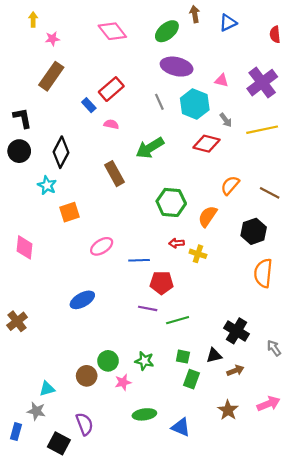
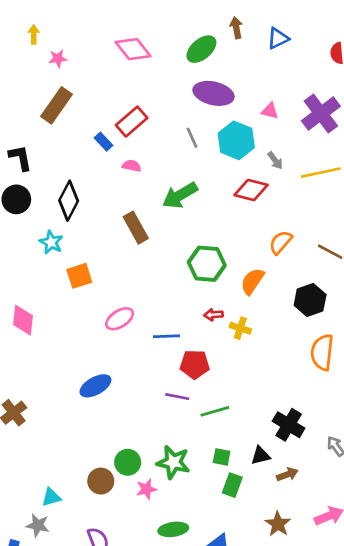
green star: (144, 361) -> (173, 462), size x1.4

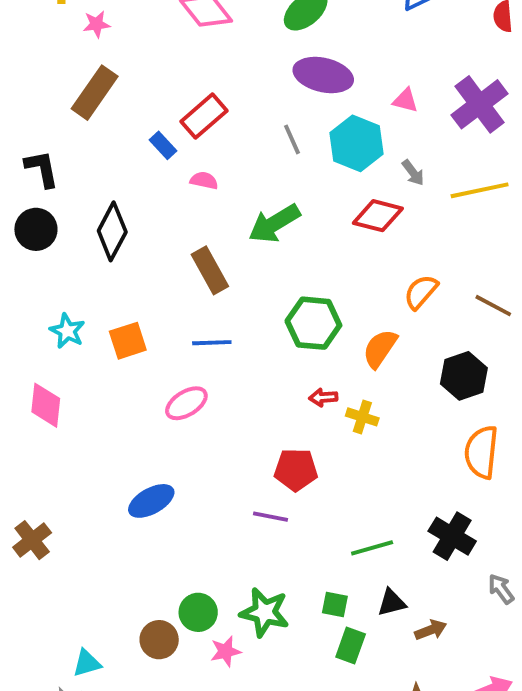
cyan star: (51, 242) -> (67, 331), moved
blue line: (167, 336) -> (212, 343), moved
green line: (215, 411) -> (372, 548), moved
black cross: (289, 425) -> (452, 536), moved

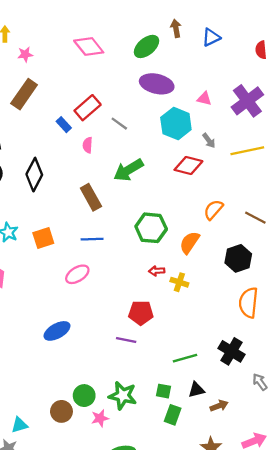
gray line: (292, 139) -> (119, 124), moved, turned -30
pink semicircle: (204, 181) -> (88, 145), turned -98

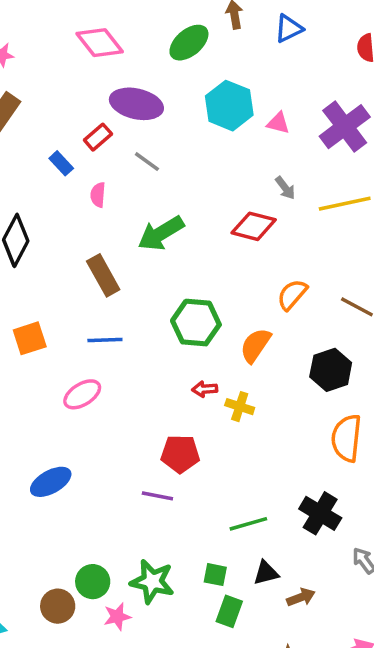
purple ellipse: (157, 84) -> (136, 104), moved
red rectangle: (88, 108) -> (98, 137), size x0.7
cyan hexagon: (176, 124) -> (229, 106), moved

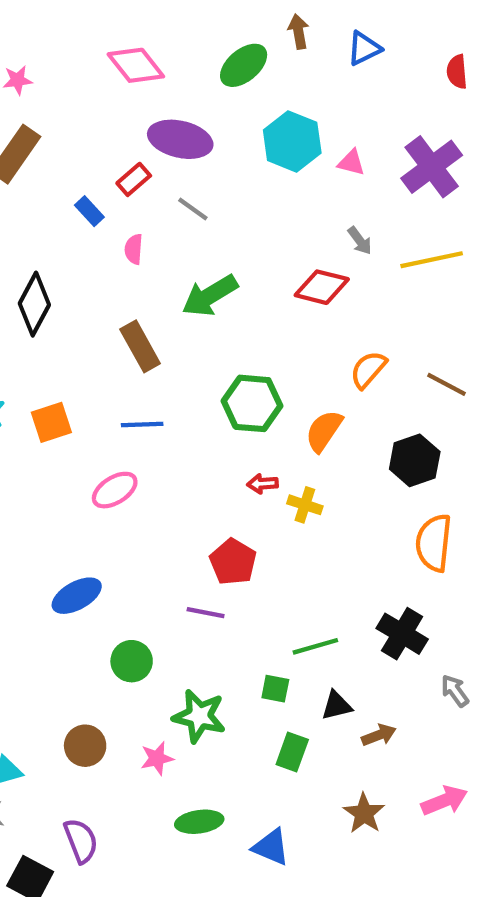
red pentagon: (180, 454) -> (233, 562), turned 30
green square: (215, 575) -> (275, 689), moved
green circle: (93, 582) -> (132, 661), moved

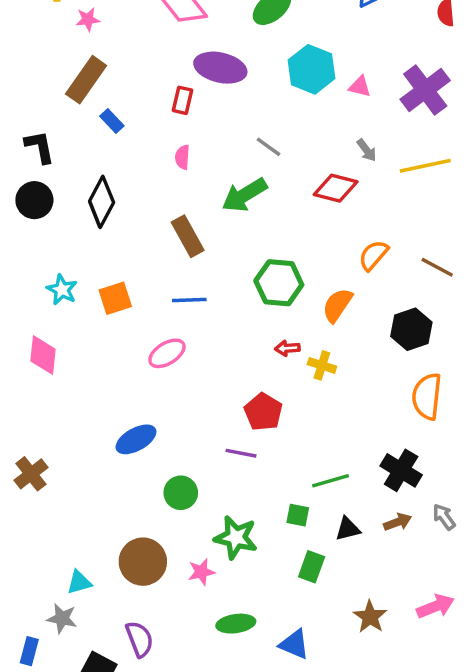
red rectangle: (134, 179) -> (182, 100), turned -36
gray line: (193, 209) -> (269, 147), moved
blue rectangle: (89, 211) -> (112, 121), moved
brown arrow: (379, 735) -> (398, 522), moved
brown circle: (85, 746) -> (143, 562), size x1.4

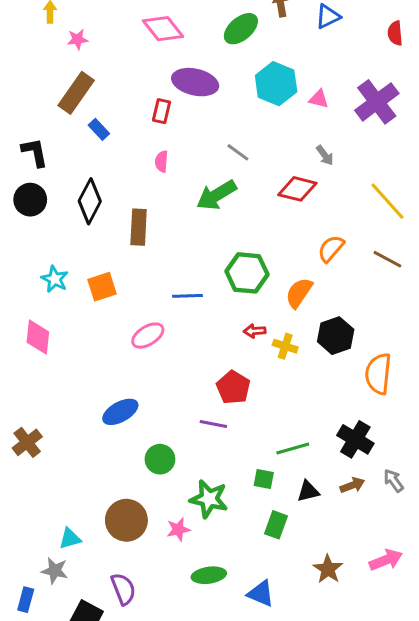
yellow line: (425, 166) -> (387, 201), moved, turned 60
brown rectangle: (188, 236) -> (139, 227), moved, turned 32
blue line: (189, 300) -> (187, 296), moved
black hexagon: (411, 329) -> (336, 336), moved

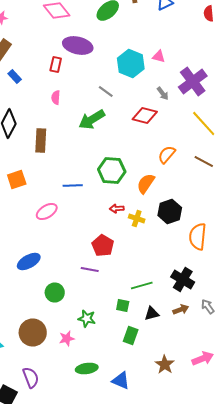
cyan hexagon: (276, 84) -> (131, 64), moved
purple cross: (377, 102) -> (193, 82), moved
green star: (209, 499) -> (87, 318), size x0.7

